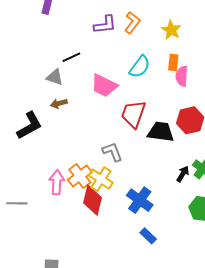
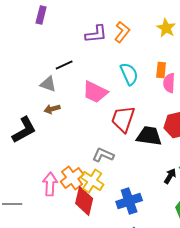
yellow star: (171, 30) -> (166, 28), moved
cyan semicircle: (140, 67) -> (129, 74), turned -60
gray L-shape: (112, 152) -> (103, 155), turned -45
blue cross: (140, 200) -> (129, 201), turned 35

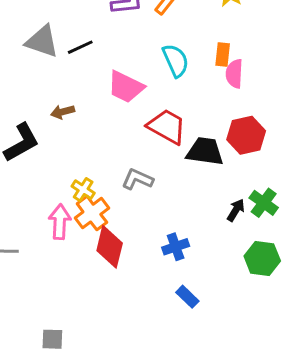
gray triangle: (48, 84) -> (42, 41), moved, size x1.4
red trapezoid: (123, 119) -> (167, 126), turned 100
yellow cross: (92, 181) -> (83, 190), moved, size x0.7
blue cross: (129, 201) -> (176, 247), size x0.7

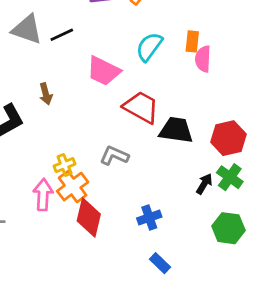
cyan semicircle: (176, 60) -> (149, 47), turned -120
brown arrow: (63, 112) -> (46, 94), turned -90
red hexagon: (246, 135) -> (228, 138), moved
yellow cross: (83, 190) -> (65, 165), turned 35

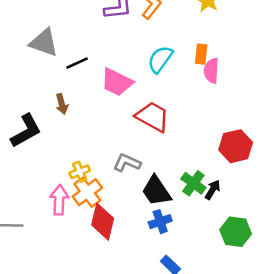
black line: (62, 35) -> (77, 63), moved
black trapezoid: (176, 130) -> (156, 191), moved, turned -132
green cross: (230, 177) -> (193, 183), moved

